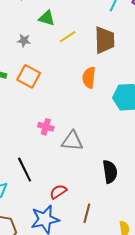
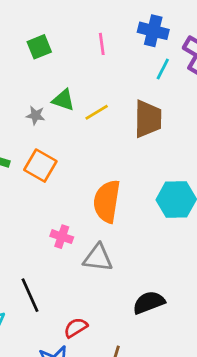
green triangle: (47, 18) -> (63, 100), moved
orange semicircle: (89, 78) -> (107, 201), moved, size x1.4
black semicircle: (110, 172) -> (149, 302), turned -105

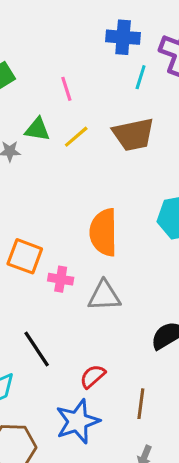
pink line: (102, 44) -> (66, 89), moved
brown trapezoid: (148, 119) -> (133, 135), turned 87
orange square: (40, 166) -> (25, 256), moved

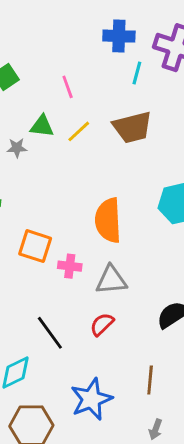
red semicircle: (93, 376) -> (102, 324), moved

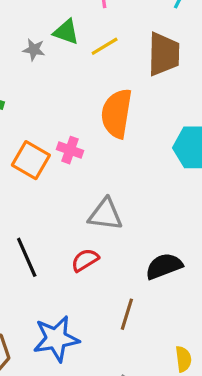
brown trapezoid: (132, 127) -> (164, 54), turned -87
orange semicircle: (108, 220) -> (117, 113), moved
pink cross: (70, 266) -> (70, 150), moved
brown line: (150, 380) -> (127, 314), moved

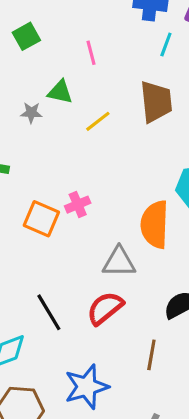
yellow line: (105, 46) -> (98, 121), moved
orange semicircle: (117, 113) -> (155, 224), moved
pink cross: (70, 150) -> (78, 205), turned -35
red semicircle: (85, 260) -> (105, 308), size x1.4

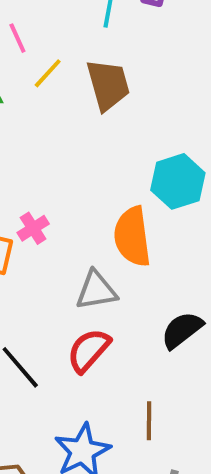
yellow line: (98, 121) -> (48, 73), moved
brown line: (151, 355) -> (149, 421), moved

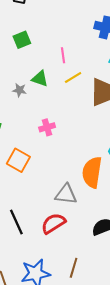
pink cross: (33, 228) -> (47, 127), moved

